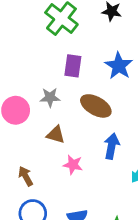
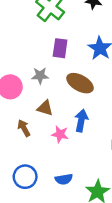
blue arrow: (112, 146) -> (81, 121), moved
brown arrow: (26, 176) -> (24, 128), moved

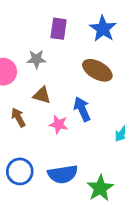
brown ellipse: (80, 83) -> (97, 70), moved
blue arrow: (81, 121) -> (82, 109), turned -35
blue semicircle: (64, 179) -> (63, 174), size x1.5

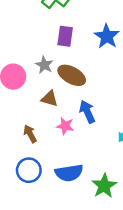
gray star: (36, 59) -> (44, 65), turned 30
brown ellipse: (97, 70) -> (72, 75), moved
brown arrow: (18, 117) -> (30, 134), moved

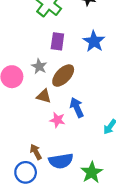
brown ellipse: (72, 75) -> (63, 76), turned -75
brown arrow: (30, 134) -> (36, 152), moved
blue circle: (29, 170) -> (26, 172), moved

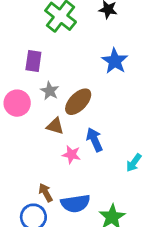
purple rectangle: (57, 41) -> (33, 61), moved

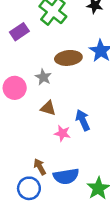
purple rectangle: (33, 61) -> (19, 32), moved, turned 48
brown ellipse: (78, 102) -> (68, 58), moved, turned 40

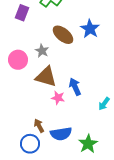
purple rectangle: (19, 32) -> (22, 13), turned -35
brown ellipse: (68, 58) -> (63, 35), turned 45
brown triangle: (48, 108) -> (46, 77), size x1.6

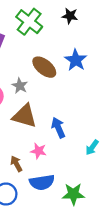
pink star: (58, 98) -> (38, 151), moved
brown arrow: (39, 126) -> (16, 164), moved
green star: (88, 144) -> (73, 194), turned 30

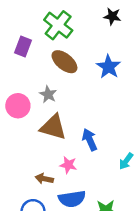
black star: (70, 16) -> (112, 16), moved
brown ellipse: (44, 67) -> (64, 62), moved
brown arrow: (16, 164) -> (44, 179), turned -49

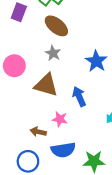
blue star: (109, 67) -> (96, 61), moved
gray star: (48, 94) -> (53, 53), moved

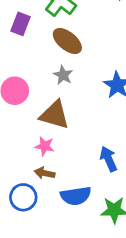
blue arrow: (79, 96) -> (109, 159), moved
pink star: (60, 119) -> (45, 146), moved
blue circle: (28, 161) -> (23, 197), moved

